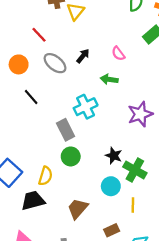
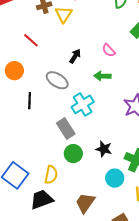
gray ellipse: (55, 63) -> (57, 80), moved
black line: (31, 97) -> (30, 101), turned 49
black star: (114, 156) -> (104, 149), moved

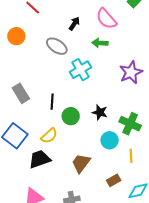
pink semicircle: (109, 50) -> (106, 19), size x1.6
black line: (30, 101) -> (52, 102), moved
gray rectangle: (66, 129) -> (21, 93), moved
yellow semicircle: (51, 175) -> (49, 136), turned 36

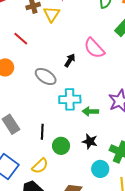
black arrow: (74, 24) -> (70, 60), moved
green arrow: (100, 43) -> (90, 111), moved
cyan cross: (81, 70) -> (70, 99), turned 30

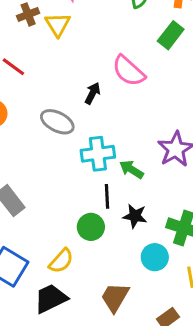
green arrow: (90, 111) -> (131, 169), turned 35
black line: (42, 132) -> (107, 196), moved

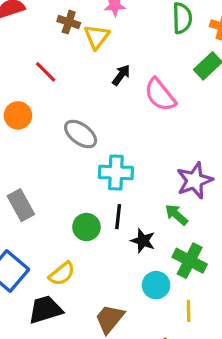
brown cross: (28, 14) -> (69, 22), turned 30
black arrow: (93, 93) -> (121, 75), moved
green arrow: (131, 169) -> (176, 215), moved
green circle: (91, 227) -> (86, 227), moved

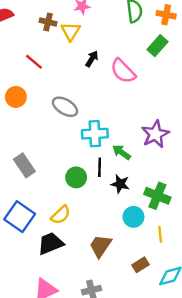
green arrow: (176, 215) -> (122, 152), moved

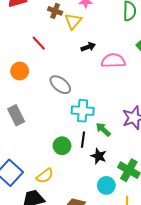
black arrow: (92, 59) -> (88, 47), turned 32
pink semicircle: (123, 71) -> (113, 61), turned 125
gray rectangle: (24, 165) -> (16, 115), moved

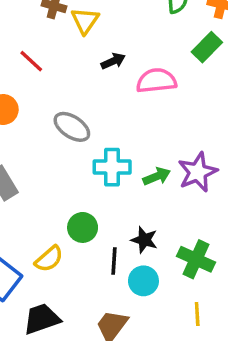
green arrow: (103, 129) -> (157, 176), moved, turned 119
black line: (83, 140) -> (114, 261), moved
yellow semicircle: (45, 176) -> (49, 259), moved
cyan circle: (106, 185) -> (143, 281), moved

